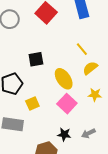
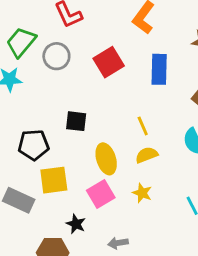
yellow square: (32, 103) -> (54, 180), size x1.5
black star: (64, 134) -> (76, 224), moved

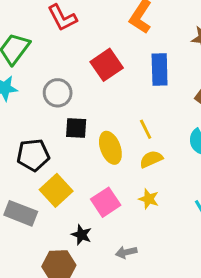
gray circle: (56, 56) -> (58, 93), moved
yellow ellipse: (106, 159) -> (110, 148), moved
yellow square: (54, 180) -> (56, 190), turned -32

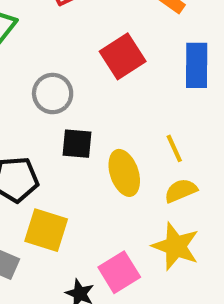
yellow square: (56, 190) -> (46, 230), turned -32
yellow star: (149, 199) -> (176, 246), size x1.6
pink square: (106, 202) -> (119, 272), moved

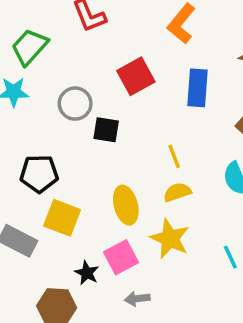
black square: (77, 144) -> (106, 130), moved
yellow ellipse: (124, 173) -> (126, 205), moved

